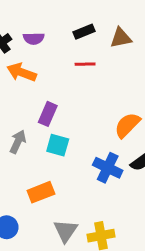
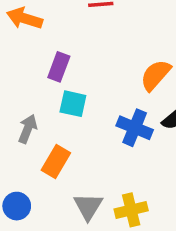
gray arrow: (18, 142) -> (28, 129), moved
orange rectangle: (41, 192) -> (56, 161), turned -35

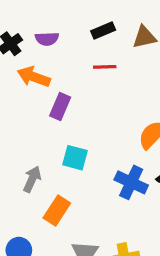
purple rectangle: (59, 67) -> (60, 106), moved

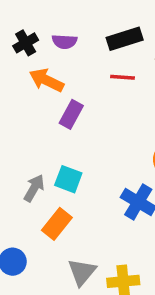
black rectangle: (103, 31) -> (125, 39), size x1.4
cyan square: (75, 158) -> (68, 179), moved

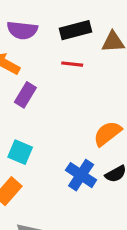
purple semicircle: (64, 42) -> (22, 30), size x1.4

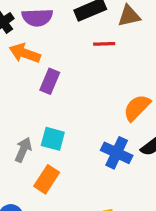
red line: (72, 64) -> (104, 44), moved

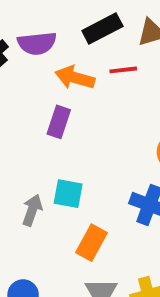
orange arrow: (25, 53) -> (75, 78), moved
orange rectangle: (47, 179) -> (91, 243), moved

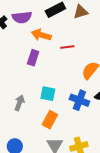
red line: (123, 70) -> (67, 47), moved
cyan square: (68, 194) -> (48, 94), moved

